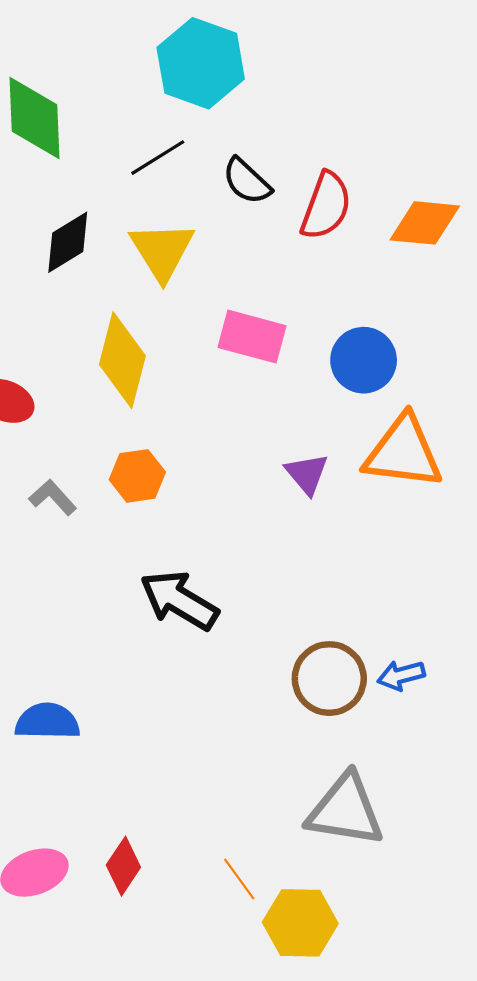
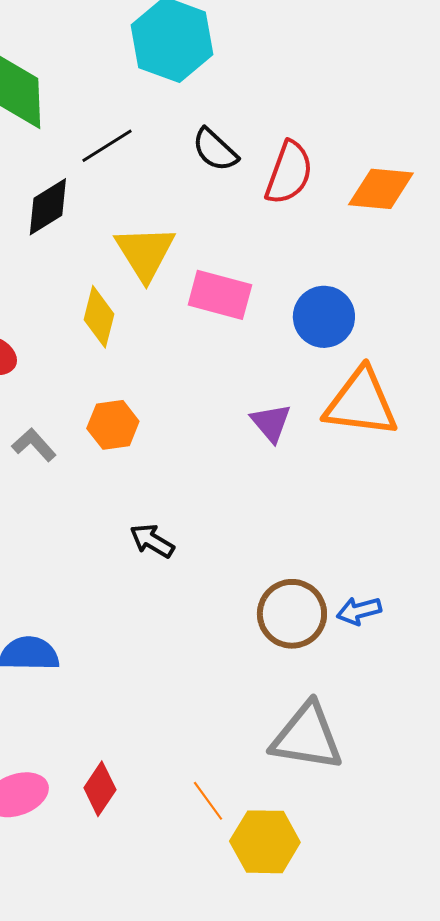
black line: (158, 158) -> (107, 146), moved
yellow triangle: (162, 251) -> (145, 253), moved
yellow diamond: (122, 360) -> (99, 317), size x0.7
black arrow: (179, 600) -> (152, 541), size x0.6

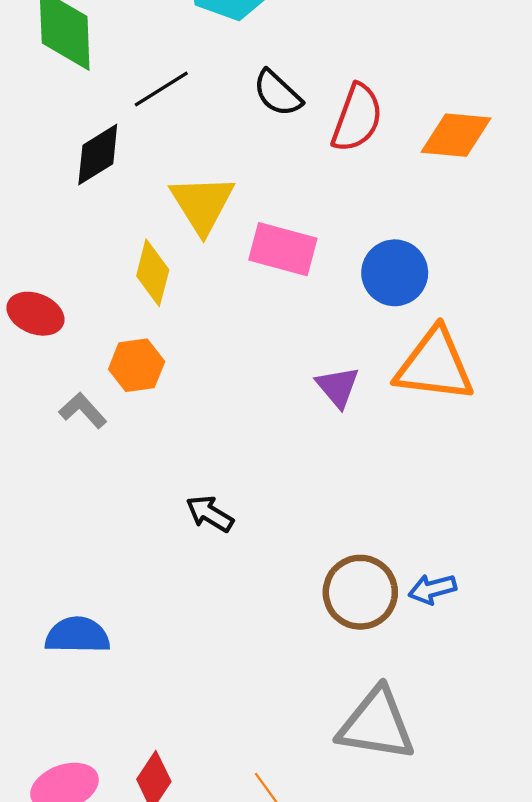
orange hexagon: (113, 425) -> (137, 365), moved

